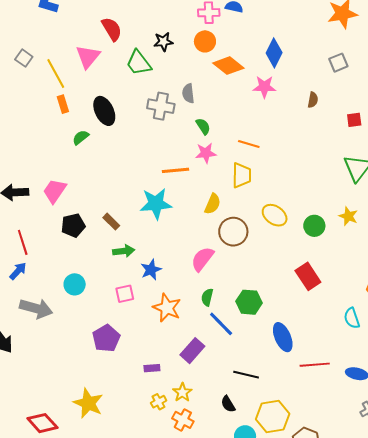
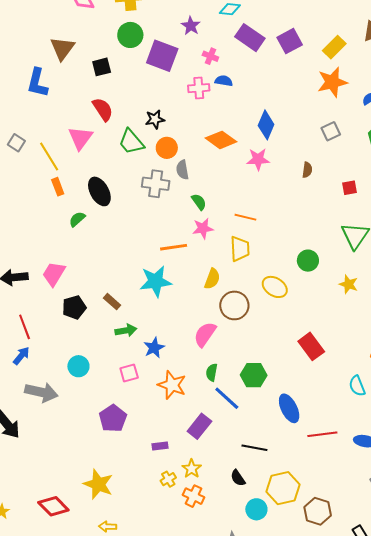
orange circle: (205, 41) -> (167, 148), moved
green circle: (314, 226) -> (308, 261), moved

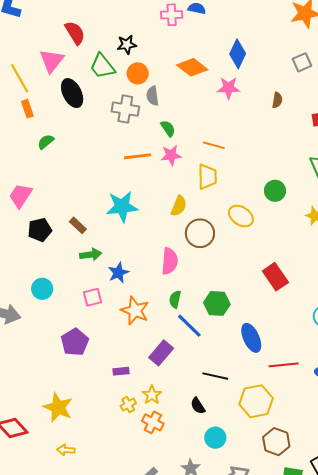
black ellipse: (99, 191) -> (72, 93), moved
orange line: (174, 247) -> (138, 156), moved
pink semicircle: (205, 334) -> (170, 261), turned 148
yellow hexagon: (283, 488) -> (256, 401), moved

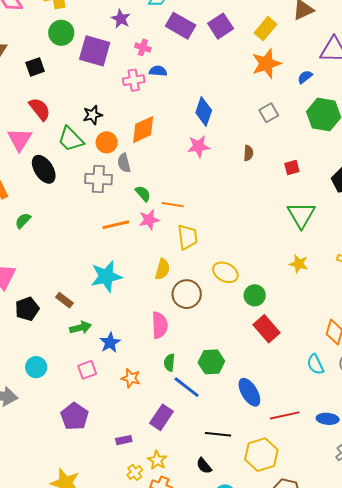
orange diamond: (192, 67) -> (143, 130), moved, turned -56
orange line: (214, 145) -> (173, 205), moved
green circle: (275, 191) -> (255, 295), moved
orange star: (135, 311) -> (131, 378), size x0.7

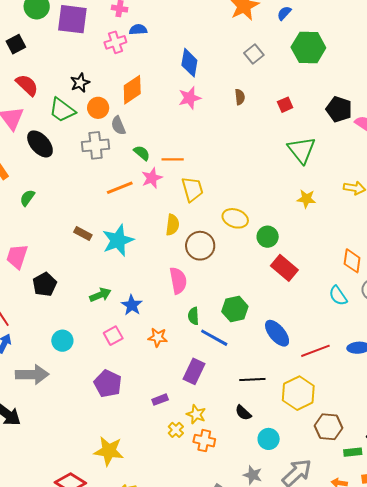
brown rectangle: (64, 300) -> (83, 233), moved

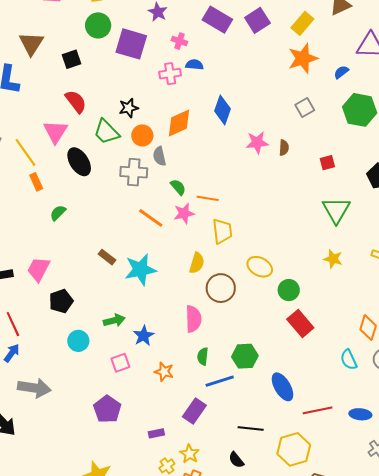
blue diamond: (189, 63) -> (223, 110), moved
pink star: (190, 98) -> (257, 142), moved
orange line: (120, 188) -> (151, 218), turned 48
blue line: (214, 338) -> (220, 381), turned -56
cyan circle: (62, 341) -> (78, 341), moved

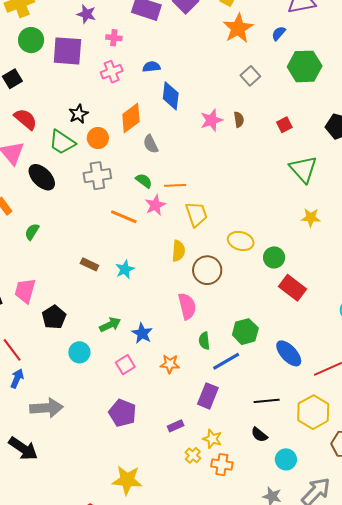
blue semicircle: (194, 65) -> (151, 67), moved
gray semicircle: (159, 156) -> (151, 144), moved
cyan star: (140, 270) -> (125, 269), size x0.6

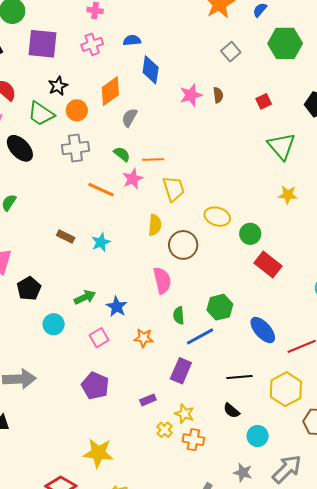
purple square: (67, 51) -> (42, 44), moved
gray semicircle: (151, 144) -> (129, 118), turned 54

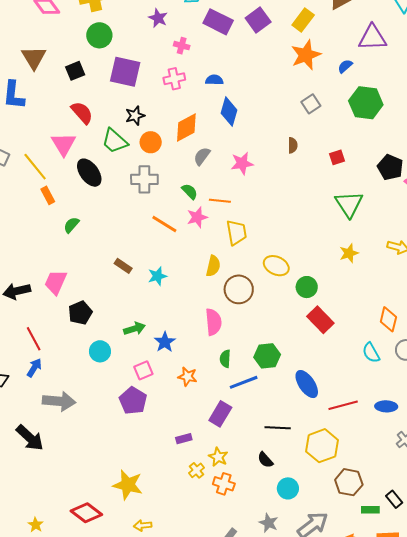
pink star: (191, 95) -> (242, 163), moved
yellow star: (288, 195) -> (349, 253), turned -30
purple pentagon: (95, 386) -> (133, 401), moved

